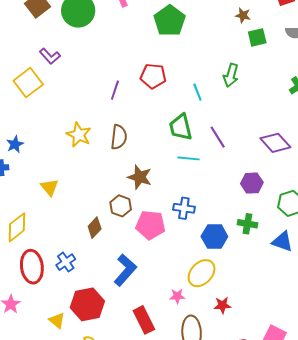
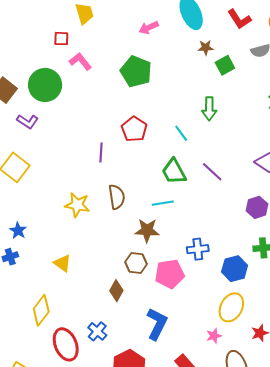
purple L-shape: (50, 56) -> (27, 121), moved
red pentagon: (153, 76) -> (134, 129), turned -30
cyan line: (189, 158) -> (163, 203), moved

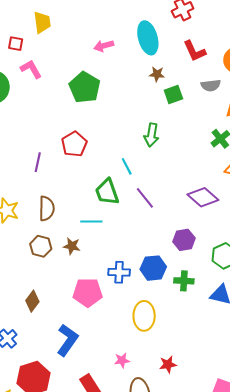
cyan line: (181, 133) -> (127, 166), moved
brown star: (147, 230) -> (72, 246), size x0.7
brown hexagon: (136, 263) -> (41, 246), moved
blue hexagon: (235, 269) -> (153, 268), moved
yellow ellipse: (231, 307) -> (144, 316), moved, turned -36

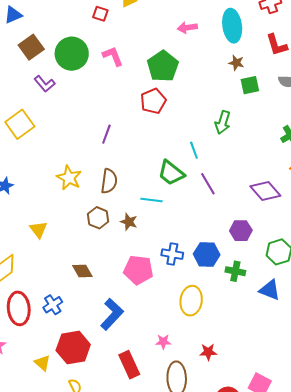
pink L-shape: (31, 69) -> (113, 56), moved
red pentagon: (74, 144) -> (153, 101), moved
green trapezoid: (107, 192) -> (171, 173), turned -40
brown diamond: (32, 301) -> (82, 271), turned -75

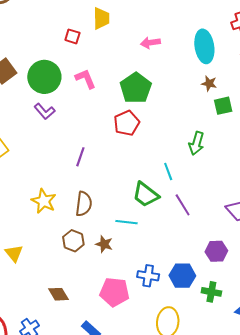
pink arrow: (187, 28) -> (150, 43), moved
purple L-shape: (45, 84) -> (45, 111), moved

